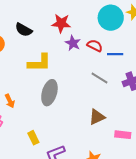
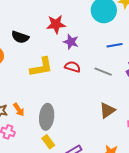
red semicircle: (95, 46) -> (73, 67), moved
gray ellipse: (49, 93) -> (47, 117), moved

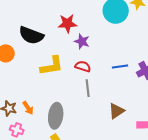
black semicircle: (20, 37) -> (31, 35), size x1.4
blue line: (115, 45) -> (120, 67), moved
gray line: (103, 72) -> (88, 88), moved, turned 60

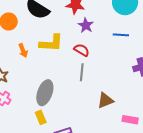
blue line: (120, 67) -> (121, 35), moved
orange arrow: (28, 108) -> (23, 51), moved

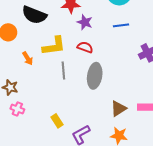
gray line: (82, 72) -> (63, 70), moved
gray ellipse: (45, 93) -> (95, 76), moved
brown triangle: (105, 100) -> (118, 109), moved

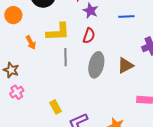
red semicircle: (85, 47) -> (89, 36), turned 84
pink cross: (17, 109) -> (17, 92), turned 32
brown triangle: (118, 109) -> (125, 65), moved

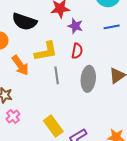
orange arrow: (31, 42) -> (20, 65), size x1.5
yellow rectangle: (55, 107) -> (53, 126), size x1.5

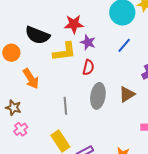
blue line: (112, 27) -> (124, 45), turned -42
yellow L-shape: (46, 51) -> (64, 52), moved
gray line: (57, 75) -> (65, 106), moved

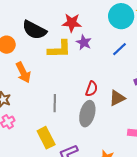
red semicircle: (88, 67) -> (92, 89), moved
gray ellipse: (98, 96) -> (87, 114), moved

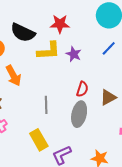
purple star: (84, 42) -> (74, 54), moved

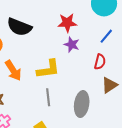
red star: (60, 24) -> (67, 23), moved
yellow L-shape: (49, 51) -> (48, 69), moved
red semicircle: (82, 89) -> (100, 62), moved

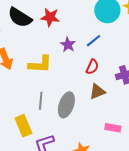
red star: (67, 23) -> (50, 17), moved
blue line: (106, 36) -> (94, 41), moved
gray line: (48, 97) -> (41, 101), moved

